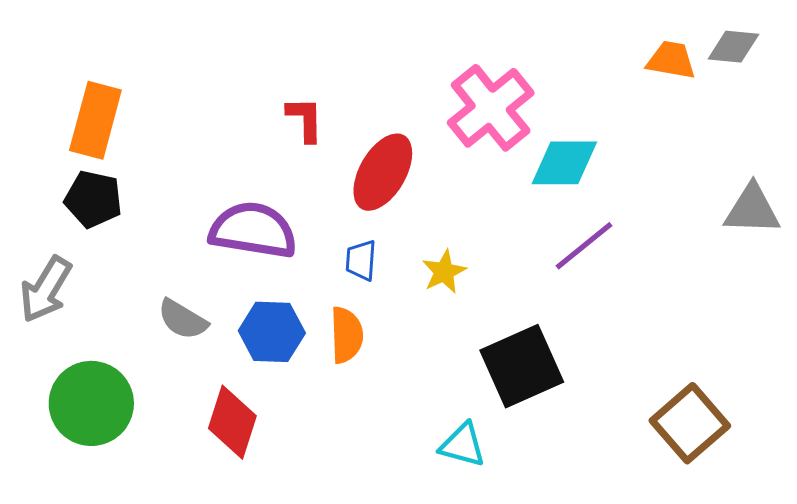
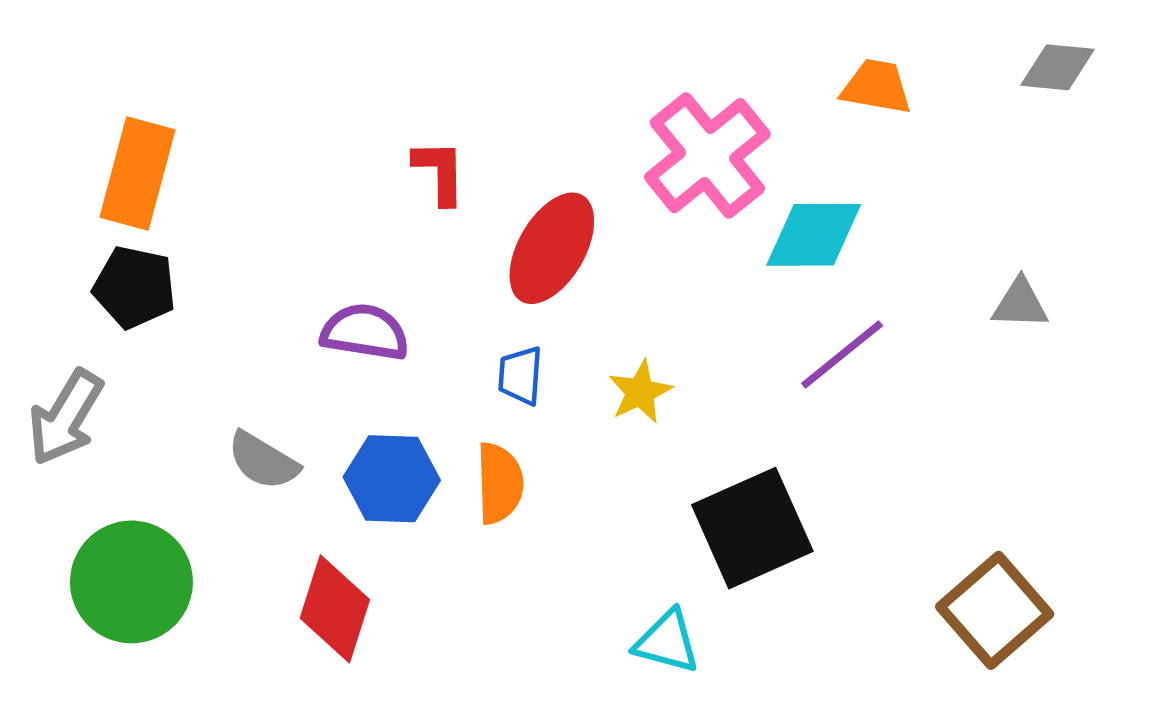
orange trapezoid: (671, 60) -> (877, 87), moved
gray triangle: (752, 209) -> (1020, 304), moved, size x0.7
purple semicircle: (253, 230) -> (365, 332), size x0.7

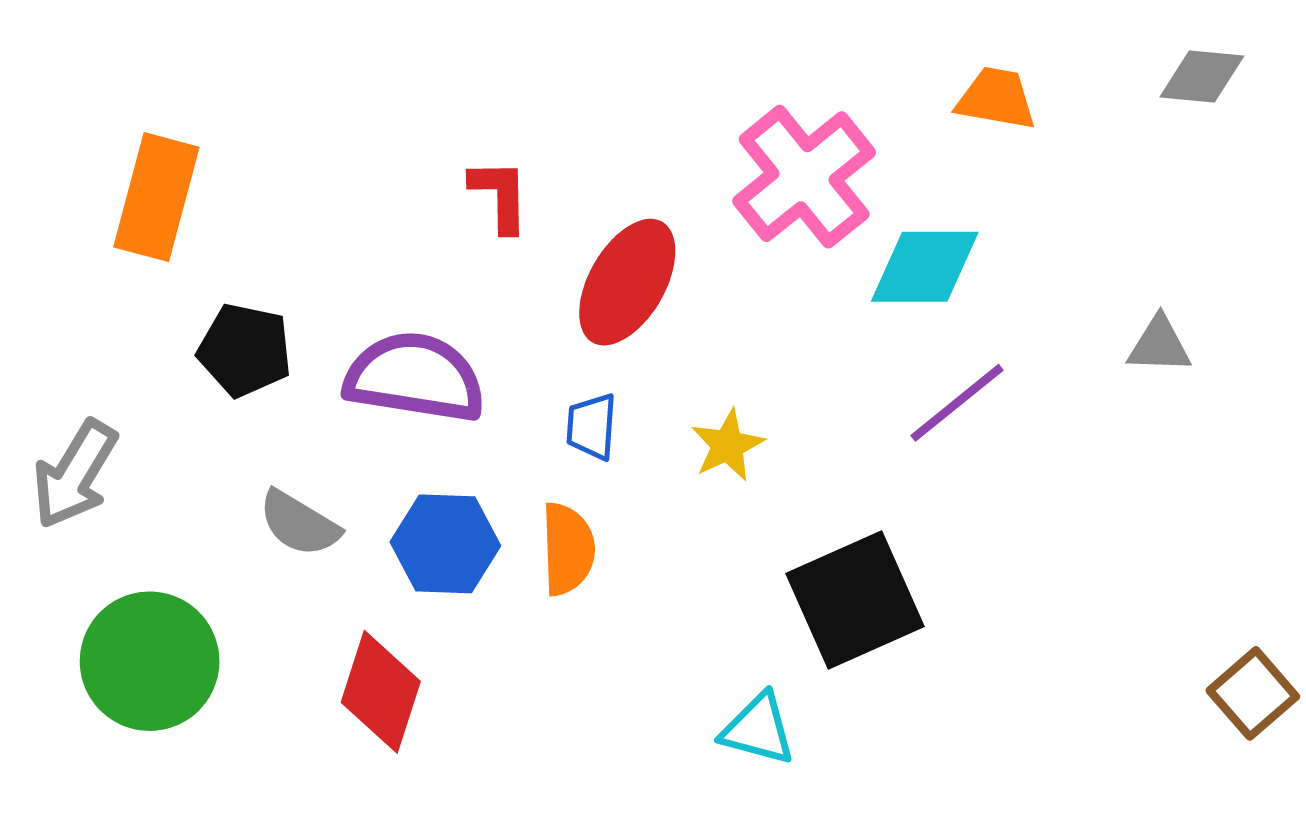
black pentagon: (134, 287) -> (245, 350), moved
purple semicircle: (365, 332) -> (415, 377), size x1.4
brown square: (995, 610) -> (1253, 693), moved, size x0.7

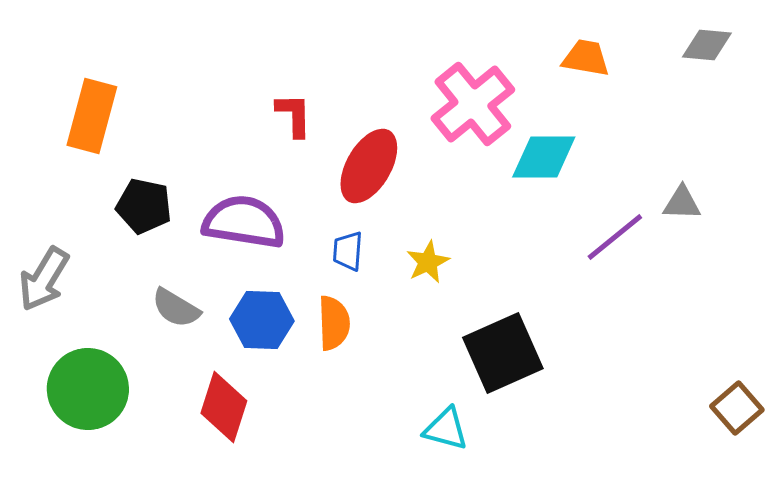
purple line: (957, 403) -> (615, 237), moved

